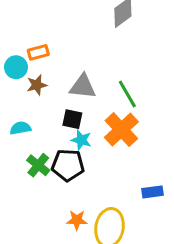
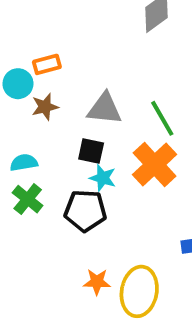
green cross: (38, 165) -> (28, 199), moved

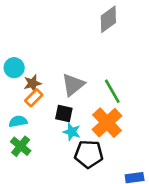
orange rectangle: (47, 64) -> (34, 98), moved, turned -30
gray triangle: (105, 109) -> (73, 85), turned -45
black pentagon: (85, 211) -> (89, 154), moved

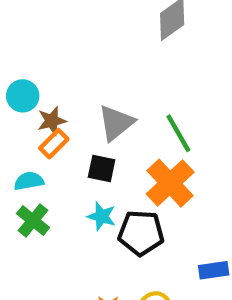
cyan star: (72, 132) -> (102, 216), moved

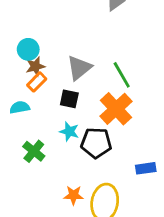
cyan circle: (23, 96) -> (28, 49), moved
green cross: (33, 220) -> (34, 151), moved

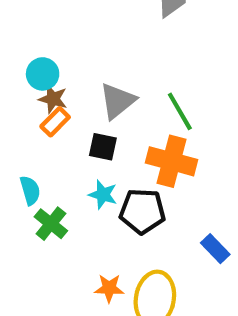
brown star: (35, 66) -> (53, 99), turned 30
cyan semicircle: (20, 107) -> (30, 190), moved, turned 84
orange cross: (116, 109) -> (172, 161), turned -32
blue rectangle: (146, 168) -> (215, 249), turned 54

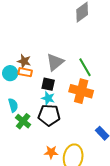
cyan circle: (43, 74) -> (10, 73), moved
orange rectangle: (55, 122) -> (25, 72), turned 56
cyan star: (103, 195) -> (48, 98), moved
black pentagon: (142, 211) -> (49, 115), moved

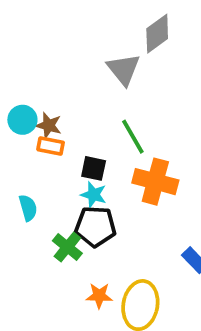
gray triangle: (55, 62) -> (124, 69), moved, turned -30
green line: (85, 67) -> (133, 137), moved
cyan circle: (10, 73) -> (22, 120), moved
green cross: (23, 121) -> (67, 247), moved

